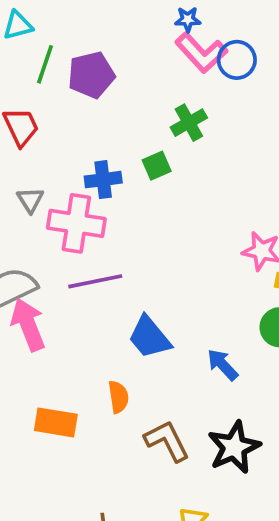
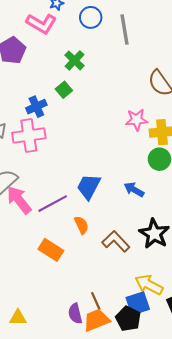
pink L-shape: (201, 53) -> (41, 24), moved
purple line: (95, 281) -> (53, 204), moved
blue trapezoid: (149, 337) -> (89, 187), turned 84
orange rectangle: (56, 422) -> (51, 250), turned 40

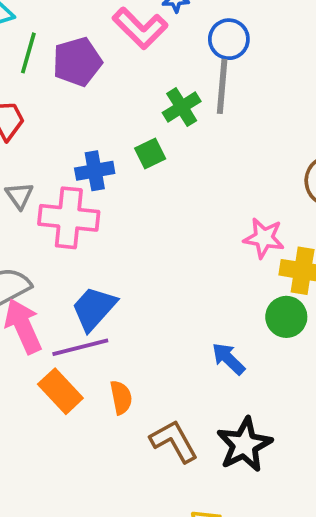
gray line: (125, 30) -> (222, 86), moved
blue trapezoid: (89, 187) -> (94, 308), moved
orange rectangle: (51, 250) -> (60, 391), moved

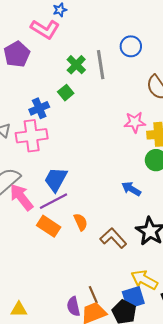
blue circle: (229, 39) -> (131, 46), moved
gray line: (222, 86) -> (101, 65), moved

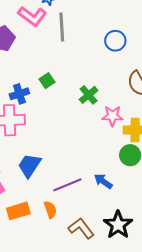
green cross: (76, 65) -> (89, 95), moved
gray line: (101, 65) -> (62, 27), moved
purple line: (53, 201) -> (67, 185), moved
orange rectangle: (49, 226) -> (18, 211), turned -55

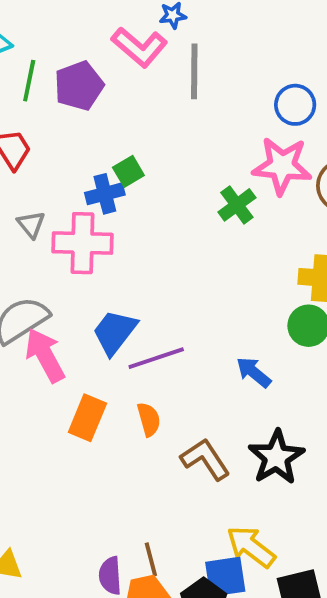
green square: (47, 81) -> (128, 171), moved
pink star: (112, 116) -> (282, 166), moved, size x1.4
purple line: (67, 185) -> (156, 358), moved
orange rectangle: (18, 211) -> (87, 418), turned -55

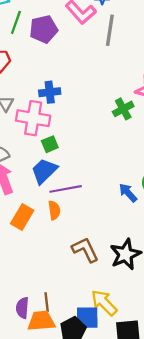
green square: (128, 171) -> (50, 144), moved
blue arrow: (254, 372) -> (128, 193), moved
orange semicircle: (149, 419) -> (54, 210), moved

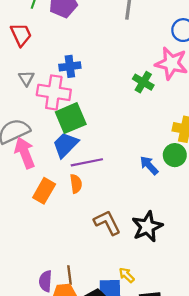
green cross: (123, 109) -> (143, 82), turned -30
green square: (50, 144) -> (71, 118), size x1.8
yellow arrow: (104, 303) -> (127, 275), size x0.6

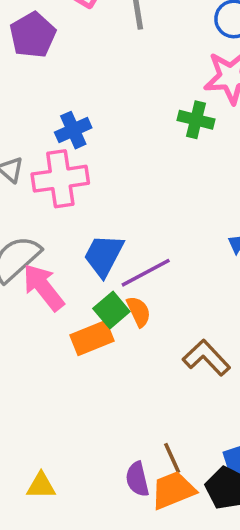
green square: (71, 118) -> (111, 310), moved, size x0.7
orange rectangle: (44, 191) -> (92, 338), turned 55

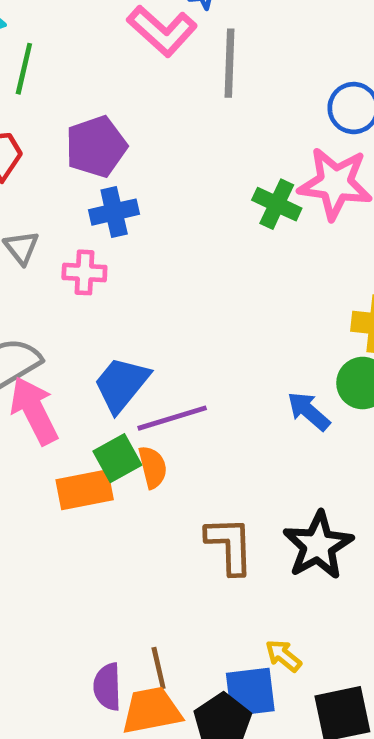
purple pentagon: (33, 35) -> (96, 147), moved
green cross: (196, 120) -> (277, 204), moved
pink cross: (60, 179) -> (84, 272), size x0.6
brown L-shape: (206, 358) -> (230, 545), turned 30

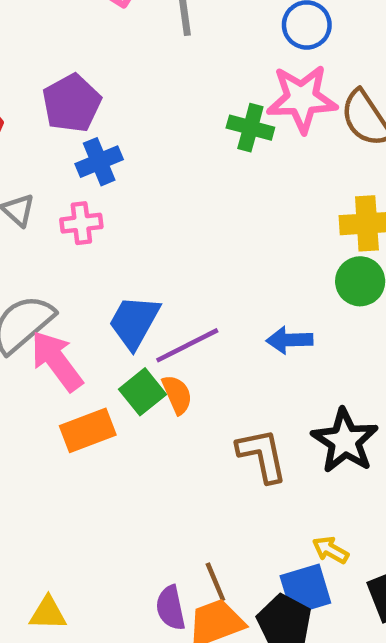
blue arrow: (309, 411) -> (289, 340), moved, turned -33
orange rectangle: (85, 490) -> (88, 430), moved

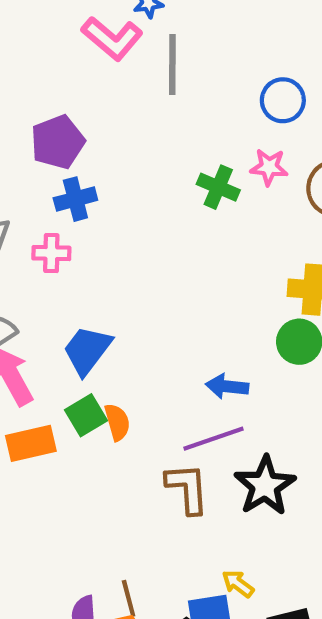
pink star: (302, 99) -> (269, 167), size x0.6
purple line: (187, 345) -> (213, 439), moved

